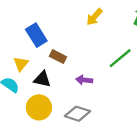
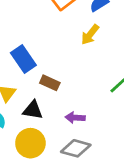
purple arrow: (84, 80) -> (75, 118), moved

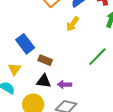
black triangle: (33, 110) -> (44, 81), moved

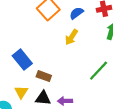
yellow triangle: (14, 69) -> (21, 92), moved

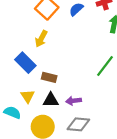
yellow arrow: (71, 37) -> (41, 39), moved

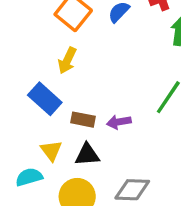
purple arrow: (74, 101) -> (119, 122), moved
cyan semicircle: (12, 112) -> (29, 177), turned -35

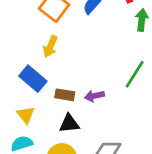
yellow triangle: (51, 151) -> (26, 115), moved

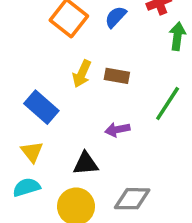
yellow arrow: (50, 47) -> (82, 74), moved
brown rectangle: (65, 95) -> (117, 76), moved

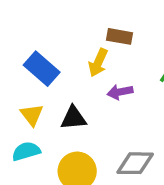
yellow arrow: (82, 74) -> (98, 63), moved
black triangle: (86, 163) -> (73, 118), moved

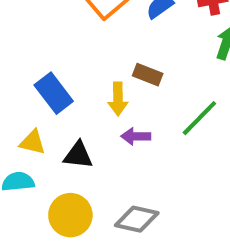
yellow arrow: (98, 63) -> (118, 99), turned -36
yellow triangle: (32, 115) -> (33, 142), turned -50

